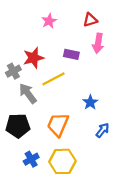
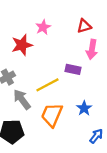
purple rectangle: (71, 54) -> (73, 69), moved
red star: (33, 58) -> (22, 45), moved
orange trapezoid: (58, 125) -> (52, 115), moved

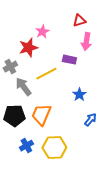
pink star: (43, 27) -> (42, 32), moved
red star: (22, 45) -> (28, 48), moved
orange trapezoid: (52, 115) -> (41, 115), moved

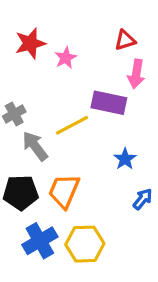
red star: (28, 48) -> (30, 43), moved
purple rectangle: (69, 60) -> (109, 103), size x1.5
blue cross: (26, 146) -> (40, 241), size x1.5

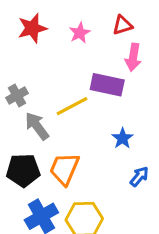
pink star: (66, 58) -> (80, 33), moved

